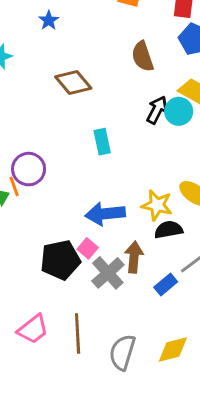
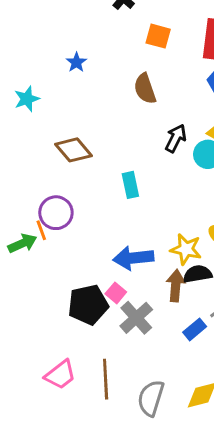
brown semicircle: (143, 56) -> (145, 89), moved
brown diamond: (73, 82) -> (73, 150), moved
black arrow: (157, 110) -> (176, 138), moved
brown arrow: (134, 257) -> (176, 286), moved

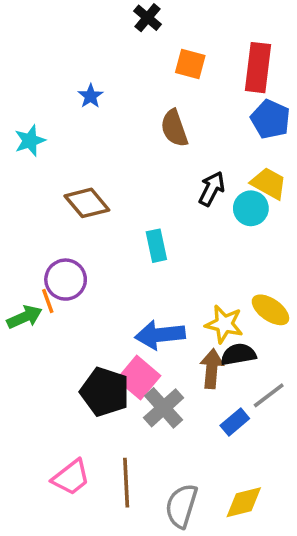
pink square: (116, 293) -> (139, 378), size x1.6
black pentagon: (88, 305) -> (105, 392), turned 30

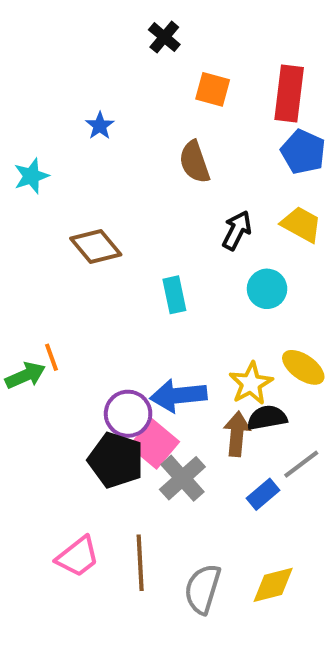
cyan circle: (251, 208) -> (267, 289), moved
purple circle: (66, 280) -> (128, 414), moved
yellow star: (224, 324) -> (251, 383), turned 30

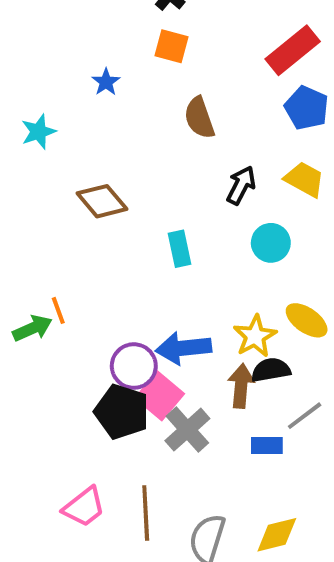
orange square: (213, 89) -> (172, 46), moved
red rectangle: (289, 93) -> (293, 50), turned 44
blue rectangle: (263, 494) -> (267, 445), turned 40

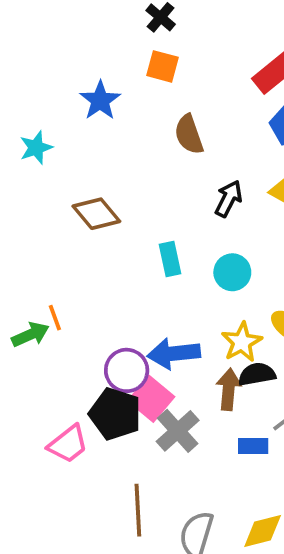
blue star: (106, 82) -> (100, 100), size x1.5
cyan circle: (271, 243) -> (232, 272), moved
pink trapezoid: (84, 507) -> (68, 444), moved

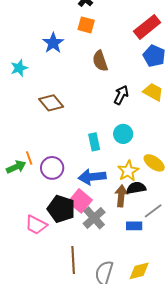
cyan rectangle: (170, 259) -> (94, 142), moved
purple circle: (127, 370) -> (52, 168), moved
pink trapezoid: (68, 444) -> (36, 225), turned 65

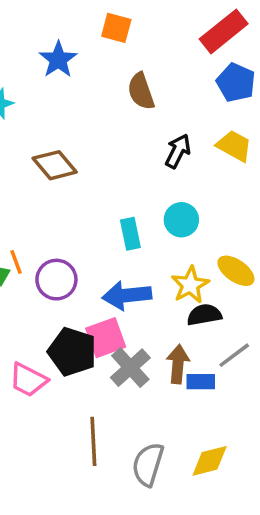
brown arrow: (121, 196) -> (178, 364), moved
pink square: (80, 201) -> (106, 338), turned 30

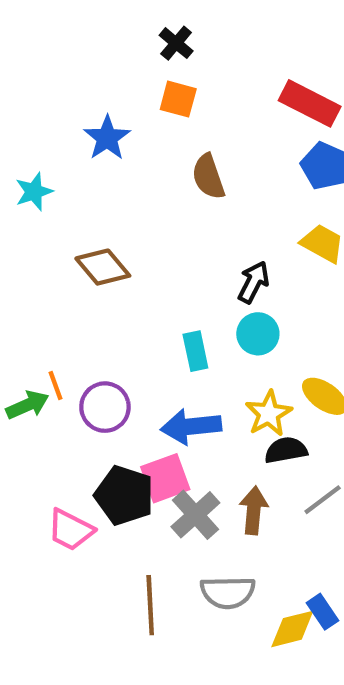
red rectangle: (224, 31) -> (310, 103), turned 66
black arrow: (178, 151) -> (254, 282), moved
blue rectangle: (201, 382) -> (323, 612), moved, turned 56
gray semicircle: (148, 464) -> (228, 592), moved, turned -108

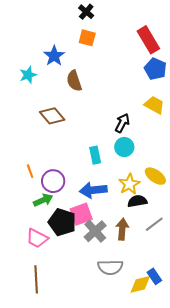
red rectangle: (310, 103) -> (148, 40), turned 32
brown semicircle: (208, 177) -> (74, 81), moved
cyan star: (34, 192) -> (28, 75), moved
green arrow: (27, 405) -> (43, 200), moved
brown line: (150, 605) -> (36, 279), moved

